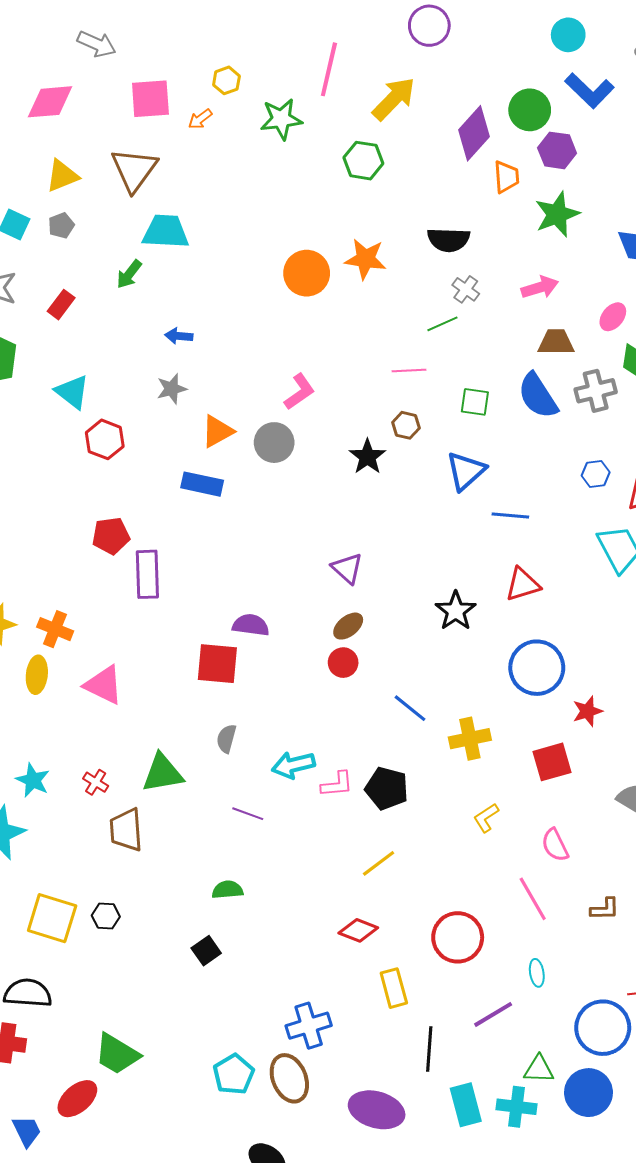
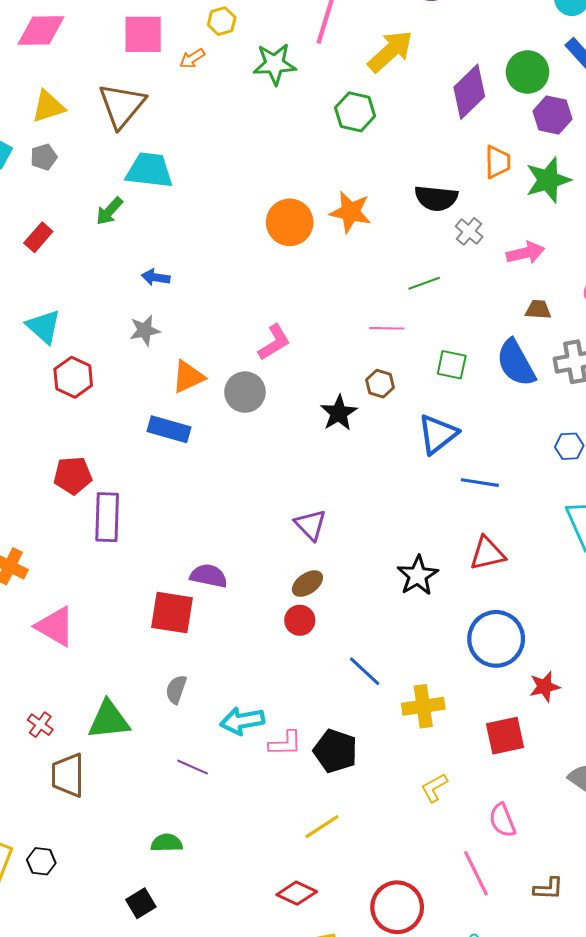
orange trapezoid: (506, 177) -> (498, 162), moved
gray cross: (466, 289) -> (469, 231), moved
brown trapezoid: (556, 342) -> (538, 310), size x0.7

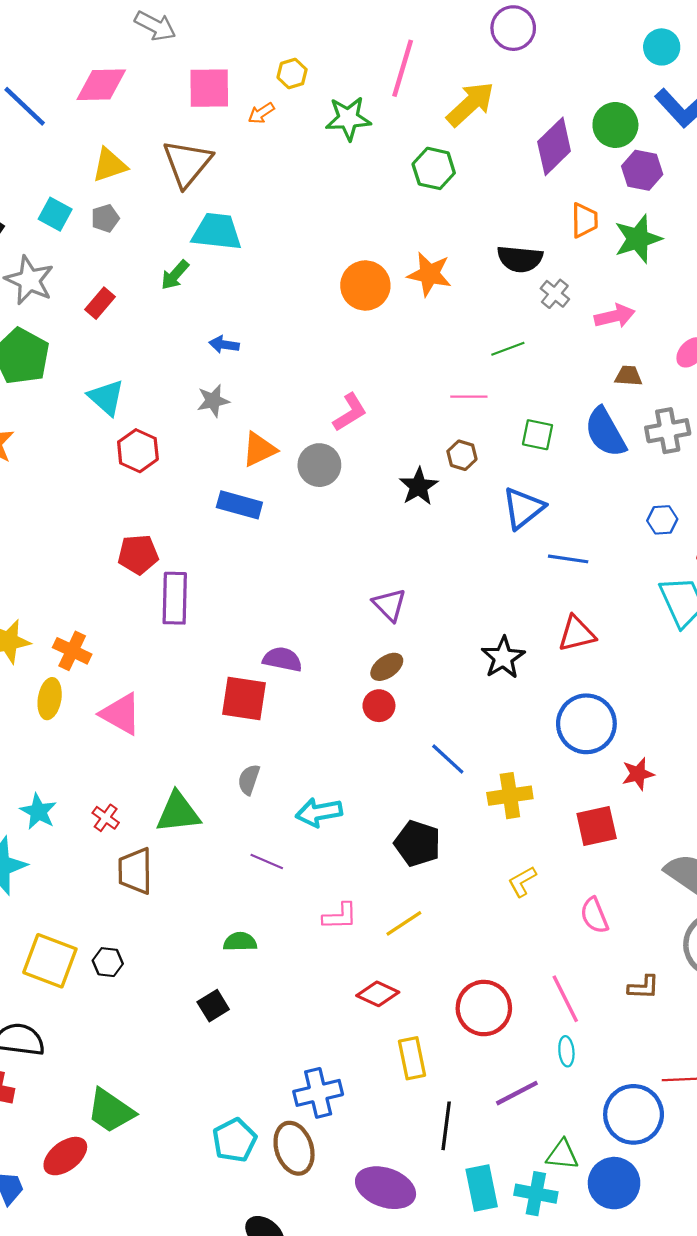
pink L-shape: (285, 743) -> (340, 916), moved
pink line: (476, 873) -> (565, 999), moved

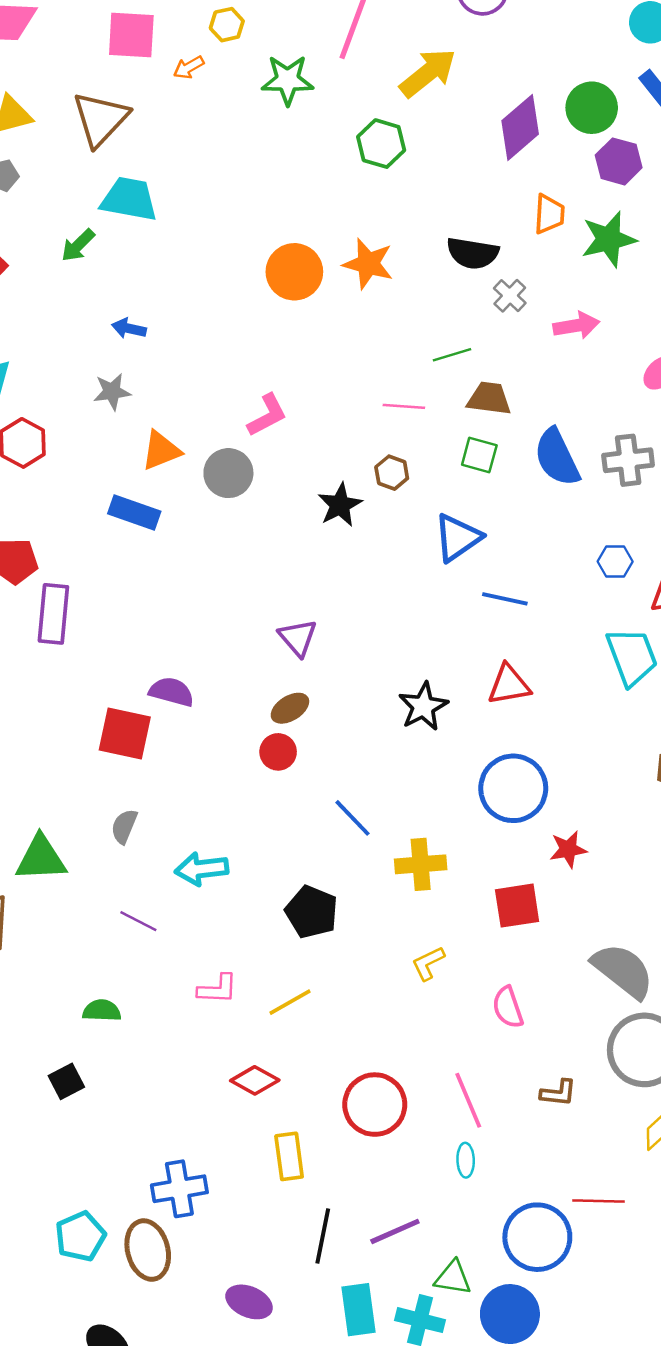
brown trapezoid: (628, 376) -> (489, 398), moved, size x1.4
purple line: (517, 1093) -> (395, 1231), moved
purple ellipse: (386, 1188) -> (249, 1302), size x0.7

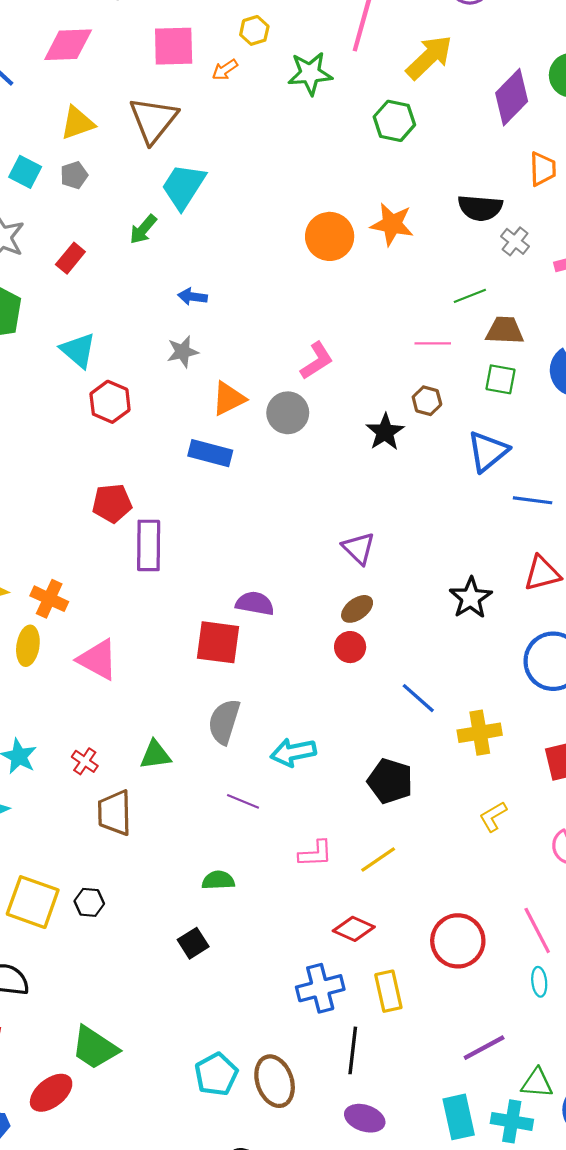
cyan trapezoid: (129, 199) -> (183, 186), turned -63
gray semicircle: (124, 826) -> (224, 722), size x1.5
green triangle: (41, 858) -> (155, 755), size x0.7
blue cross: (179, 1189) -> (320, 988), moved
black line: (323, 1236) -> (353, 1050), moved

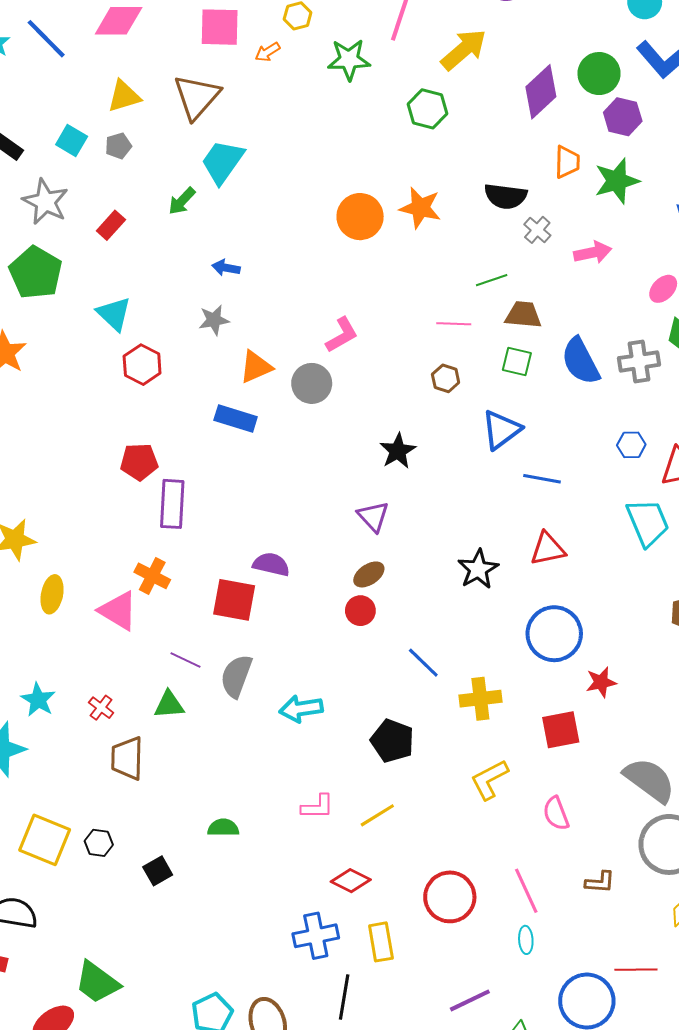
black star: (385, 432) -> (398, 451), moved
orange cross: (49, 599) -> (152, 576), moved
purple line: (243, 801) -> (185, 660), moved
yellow L-shape: (493, 817) -> (489, 780), size x1.4
black square: (193, 943) -> (158, 871), moved

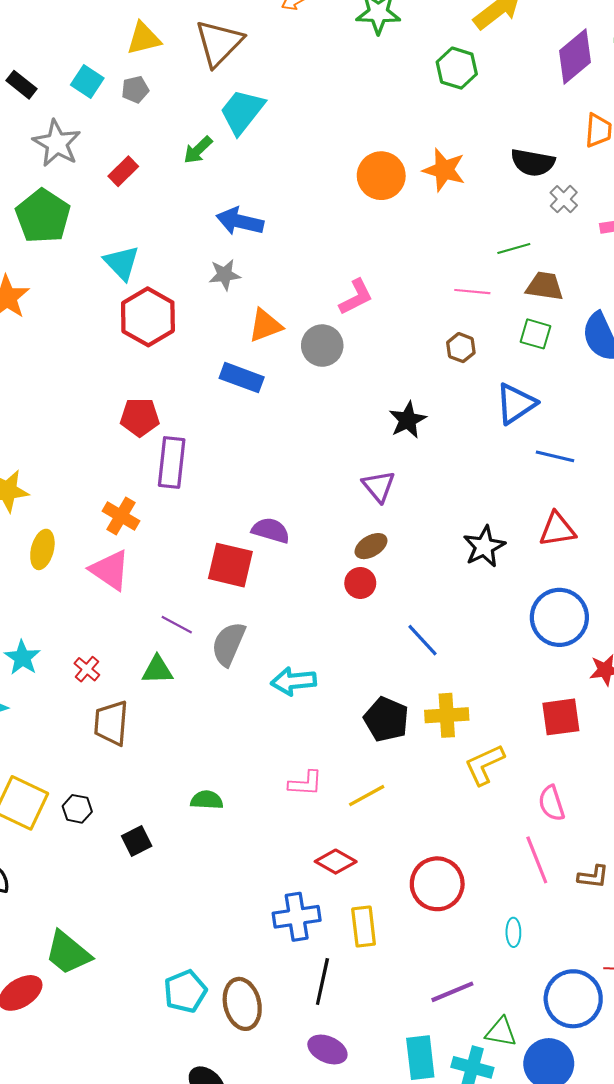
blue arrow: (226, 268) -> (240, 221), size x1.6
red hexagon: (142, 365) -> (148, 317), size x1.4
orange cross: (152, 576) -> (121, 516), moved
yellow cross: (480, 699) -> (447, 715), moved
pink line: (526, 891) -> (537, 860), moved

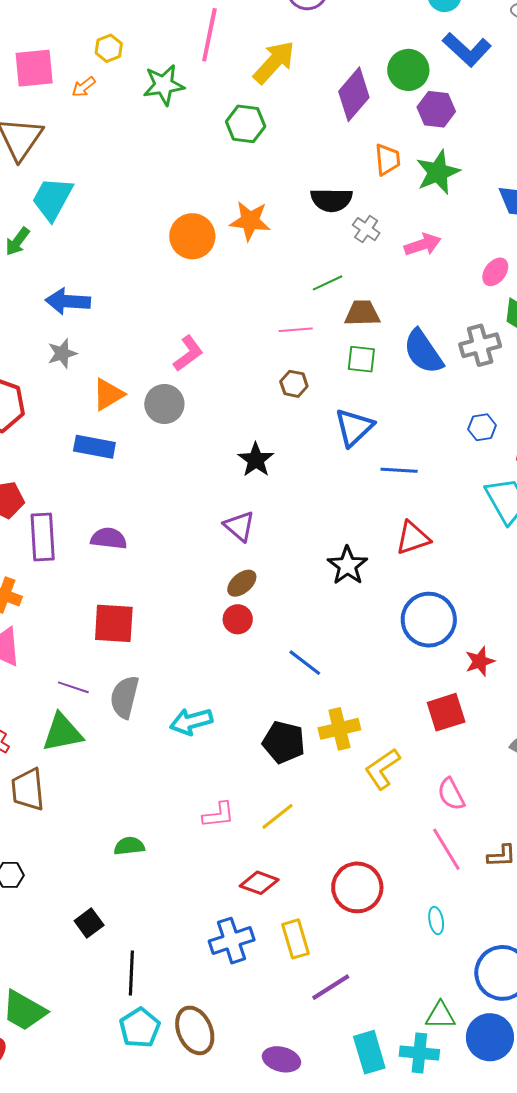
purple semicircle: (271, 530) -> (109, 538), moved
green triangle: (157, 670) -> (62, 733), size x1.4
black square: (137, 841) -> (89, 923), moved
black line: (322, 981) -> (131, 973), moved
purple line: (452, 992) -> (331, 987), moved

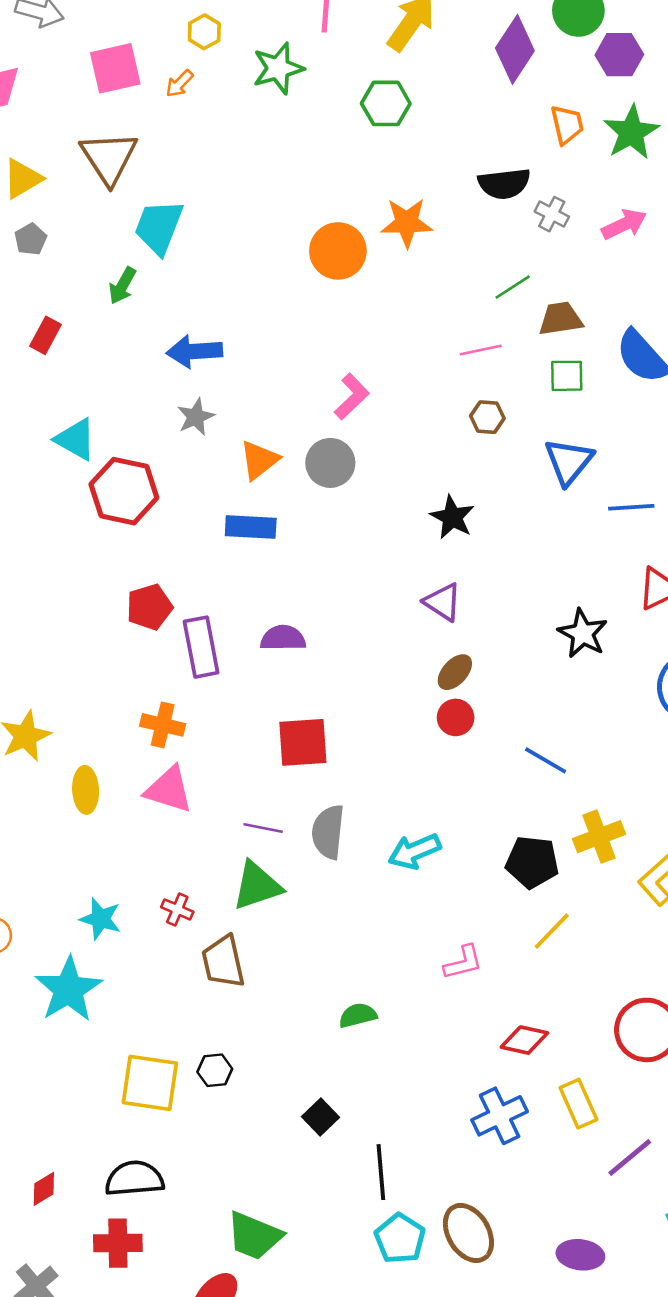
yellow line: (278, 816) -> (552, 931), moved

